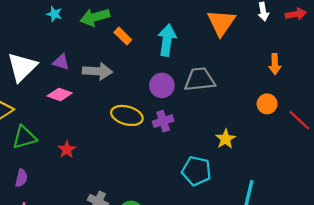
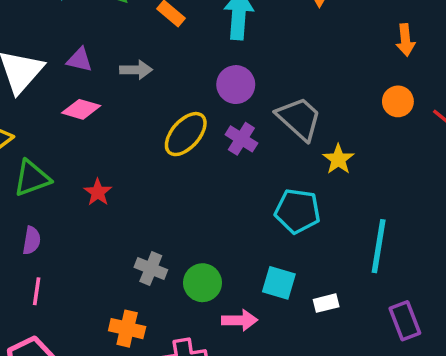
gray arrow: (97, 71) -> (136, 70), size x0.7
gray trapezoid: (200, 79) -> (299, 119), moved, turned 52
yellow ellipse: (127, 115) -> (186, 134), turned -60
purple cross: (163, 121) -> (241, 139), turned -36

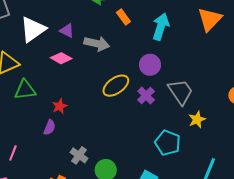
gray arrow: (136, 70) -> (97, 44), size x1.4
purple semicircle: (32, 240) -> (50, 127), moved

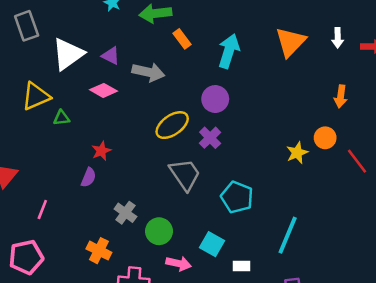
green triangle: (25, 90) -> (62, 118), moved, size x0.6
gray trapezoid: (181, 92) -> (185, 174), moved
yellow star: (197, 120) -> (297, 153), moved

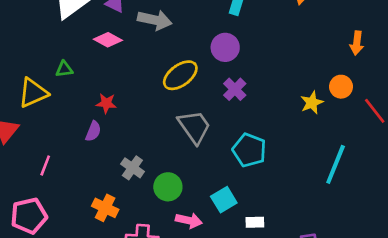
yellow triangle: (36, 96) -> (33, 93), moved
purple cross: (210, 138) -> (235, 89), moved
red star: (101, 151) -> (106, 103), turned 30
cyan line: (288, 235) -> (336, 164), moved
cyan square: (212, 244) -> (224, 200), turned 30

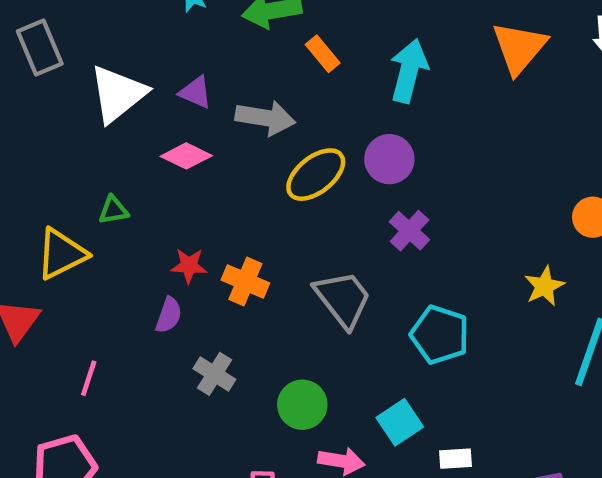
yellow ellipse: (180, 75) -> (316, 175), moved
yellow star: (312, 103) -> (544, 286), moved
gray cross: (132, 168) -> (214, 374), moved
orange cross: (105, 208) -> (245, 281), moved

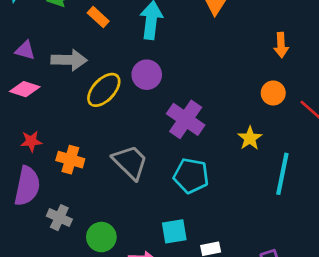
purple cross: (409, 231) -> (186, 119), moved, size x1.5
red star: (189, 266) -> (31, 141), moved
purple semicircle: (169, 315) -> (27, 186), size x1.8
green circle: (302, 405) -> (101, 237), moved
cyan square: (400, 422) -> (174, 231), turned 32

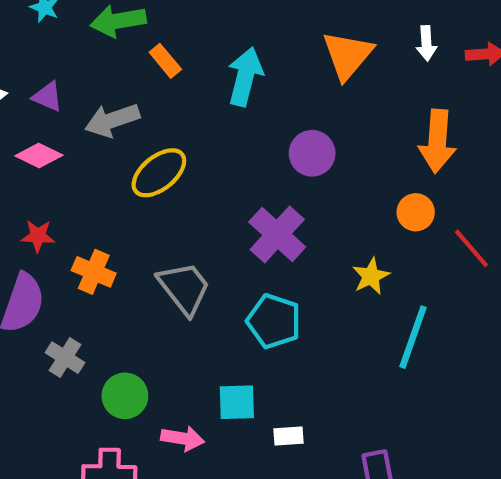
orange arrow: (281, 45) -> (437, 141), size x1.6
gray arrow: (69, 60) -> (112, 120), turned 152
purple circle: (147, 75) -> (312, 153), moved

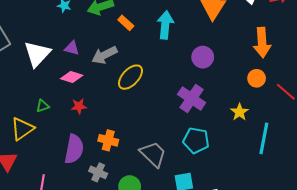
red star: (38, 236) -> (79, 106), moved
orange cross: (94, 272) -> (108, 140), moved
gray trapezoid: (184, 288) -> (153, 154), moved

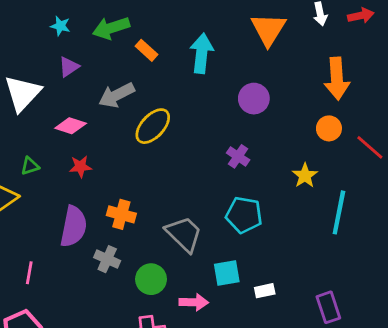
purple triangle: (72, 48) -> (69, 67), moved, turned -49
purple cross: (192, 99) -> (238, 156), size x0.6

